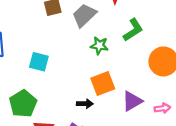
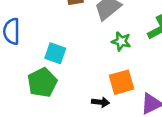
green pentagon: (23, 104) -> (42, 83), moved

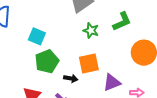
green pentagon: (42, 83) -> (47, 61), moved

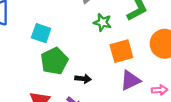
orange square: (89, 64) -> (121, 51), moved

